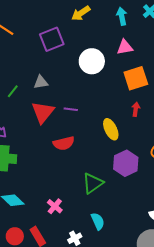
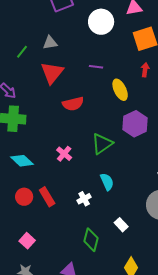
purple line: (71, 109) -> (96, 67), moved
pink cross: (55, 206) -> (64, 154), moved

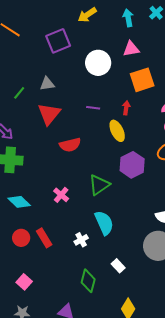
red arrow: (145, 70) -> (126, 108), moved
cyan semicircle: (107, 182) -> (104, 223), size x1.4

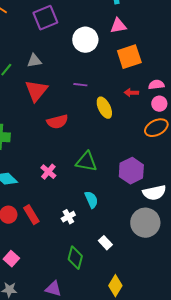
red arrow: (126, 108) -> (131, 93), moved, turned -96
purple hexagon: (132, 165) -> (131, 171), moved
green triangle: (99, 185) -> (86, 162), turned 45
cyan semicircle: (104, 223) -> (91, 200), size x0.7

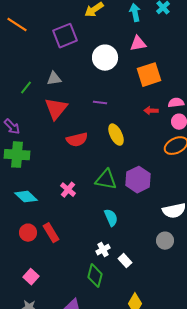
yellow ellipse: (104, 108) -> (116, 135), moved
purple hexagon: (131, 171) -> (138, 180), moved
white cross: (68, 217) -> (103, 250), moved
gray circle: (145, 223) -> (165, 241), size x0.6

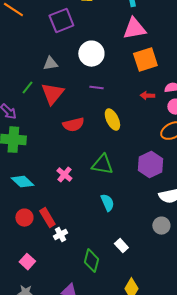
pink triangle: (138, 44) -> (134, 29), size x1.4
white circle: (105, 58) -> (91, 54), moved
green line: (26, 88) -> (27, 88), moved
purple hexagon: (138, 180) -> (150, 165), moved
white cross: (103, 250) -> (60, 235), moved

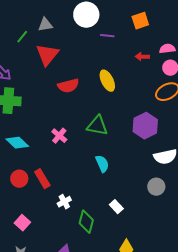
orange square: (145, 60) -> (140, 21), size x0.7
green line: (27, 88) -> (22, 37), moved
purple line: (96, 88) -> (107, 36), moved
white cross: (60, 235) -> (64, 202), moved

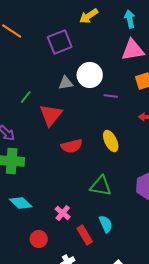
gray triangle: (45, 25) -> (66, 83), moved
pink cross: (59, 136) -> (63, 213), moved
red circle: (19, 179) -> (39, 239), moved
red rectangle: (42, 179) -> (85, 235), moved

